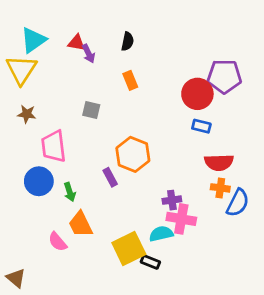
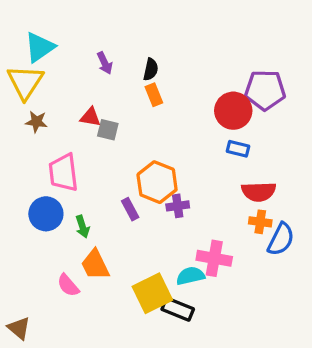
black semicircle: (128, 41) -> (151, 69), moved
red triangle: (76, 43) -> (90, 117), moved
brown star: (27, 114) -> (36, 122), moved
purple cross: (172, 200) -> (178, 206), moved
black rectangle: (150, 262) -> (178, 309), size x1.4

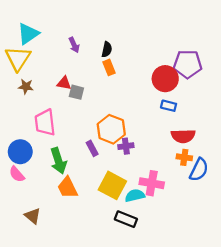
blue circle: (46, 214) -> (20, 152), moved
green arrow: (82, 227) -> (58, 161), size x1.6
pink semicircle: (68, 285) -> (17, 174), moved
yellow square: (152, 293) -> (112, 185), moved, turned -36
brown triangle: (19, 328) -> (33, 216), moved

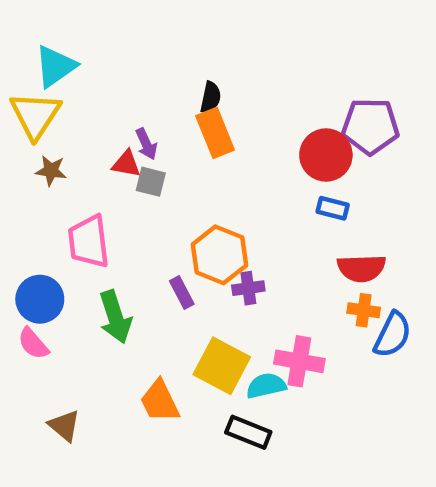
purple arrow: (74, 45) -> (146, 144), moved
orange rectangle: (109, 67) -> (215, 133), size x1.5
orange trapezoid: (67, 188) -> (160, 401), moved

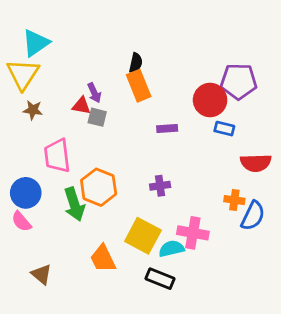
blue rectangle: (333, 208) -> (224, 129), moved
orange hexagon: (219, 255) -> (99, 187), moved
red semicircle: (361, 268) -> (256, 163), moved
purple rectangle: (182, 293) -> (167, 129), moved, turned -66

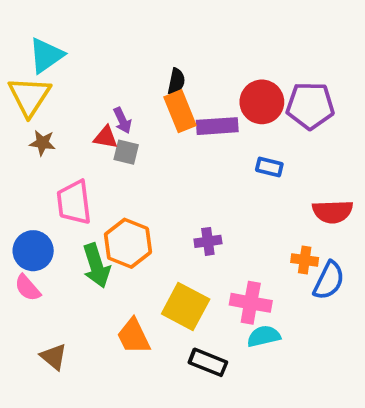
red circle: (210, 100) -> (262, 102), moved
purple rectangle: (167, 129) -> (217, 126), moved, size x1.5
blue rectangle: (224, 129) -> (269, 167), moved
cyan semicircle: (171, 249) -> (264, 336), moved

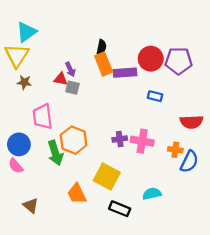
pink cross: (251, 303) -> (142, 141), moved

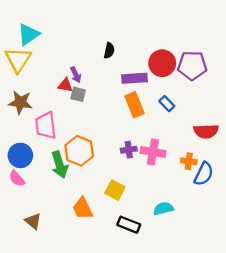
orange rectangle: (104, 64) -> (135, 105), moved
brown star: (24, 82) -> (20, 102), moved, size x1.5
blue rectangle: (155, 96) -> (167, 104), turned 32
yellow square: (107, 177) -> (115, 190), size x0.7

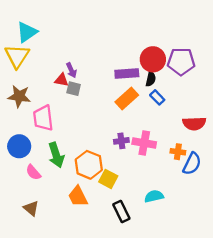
black semicircle: (109, 51) -> (151, 79), moved
orange rectangle: (135, 105) -> (127, 98), turned 70
orange hexagon: (79, 151) -> (89, 165), moved
pink semicircle: (17, 179) -> (33, 172), moved
black rectangle: (129, 225) -> (121, 212), turned 42

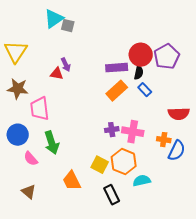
cyan triangle: (27, 32) -> (54, 19), moved
purple pentagon: (181, 62) -> (167, 57), turned -30
gray square: (74, 89) -> (68, 26), moved
orange hexagon: (89, 165) -> (124, 162), moved

